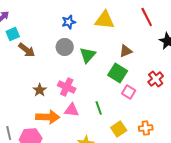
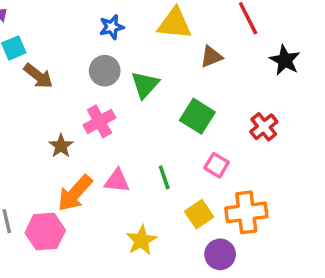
brown triangle: (126, 51) -> (211, 57), moved
pink cross: (67, 87) -> (99, 121), moved, turned 36
pink square: (129, 92) -> (217, 165), moved
orange arrow: (48, 117) -> (75, 193), turned 130
orange cross: (146, 128) -> (246, 212), size x1.6

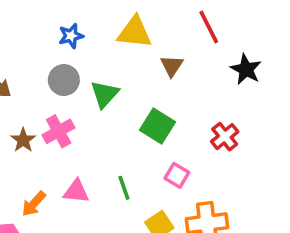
brown triangle: (211, 57) -> (172, 66), turned -35
brown star: (61, 146) -> (23, 140), moved
orange arrow: (75, 193) -> (34, 204), size x0.7

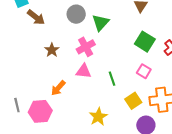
green square: (158, 126) -> (145, 42), moved
pink cross: (59, 131) -> (86, 47), moved
pink triangle: (76, 191) -> (84, 71), moved

